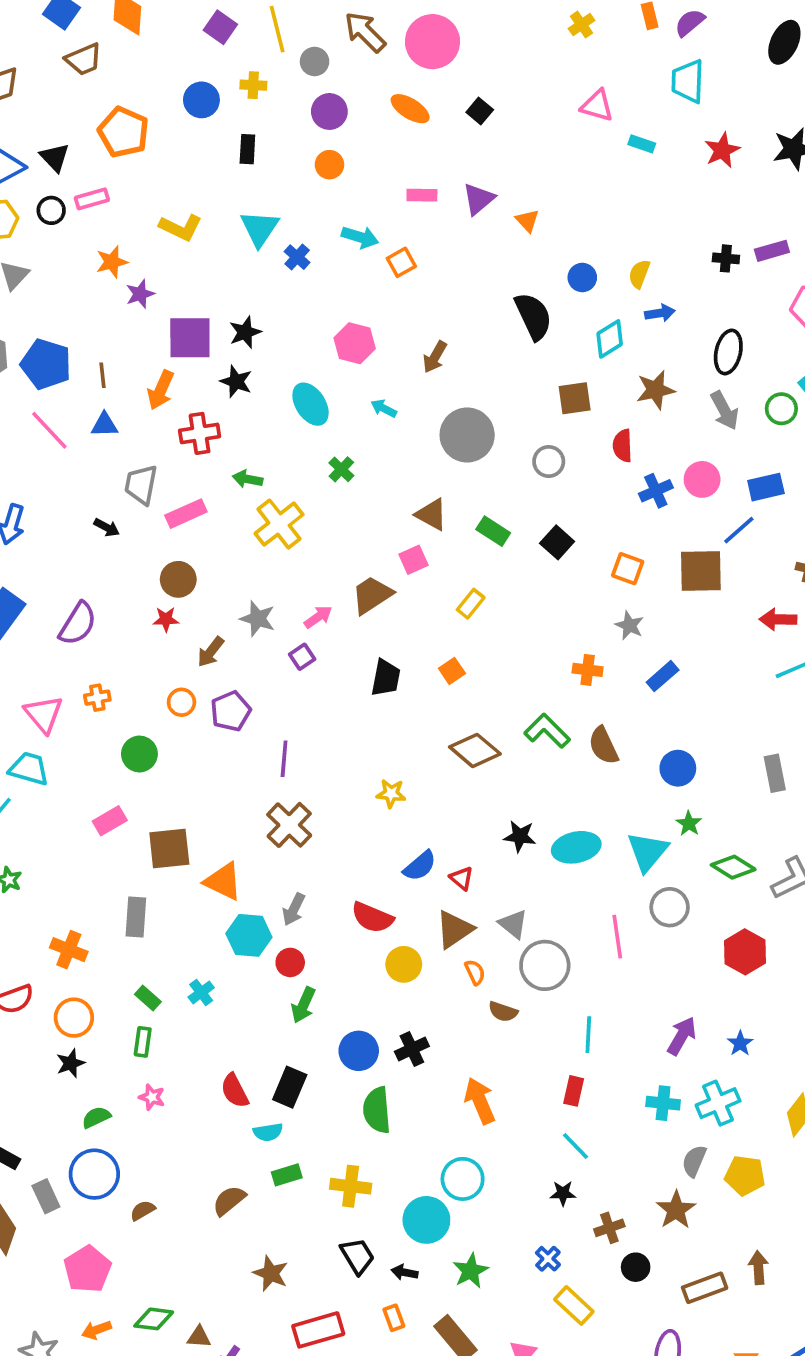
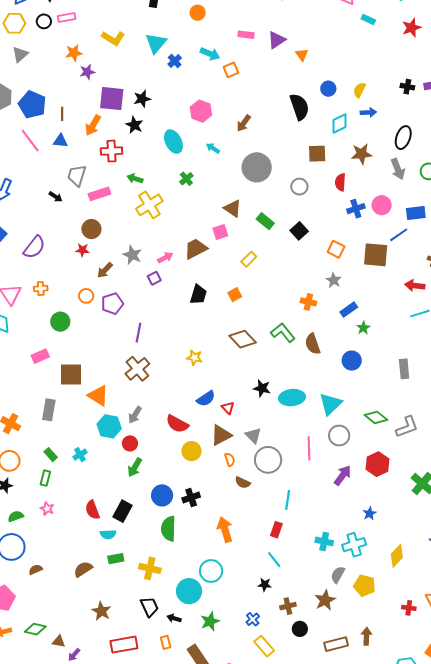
green star: (689, 824) -> (363, 328), moved
purple arrow: (682, 1036) -> (343, 475), moved

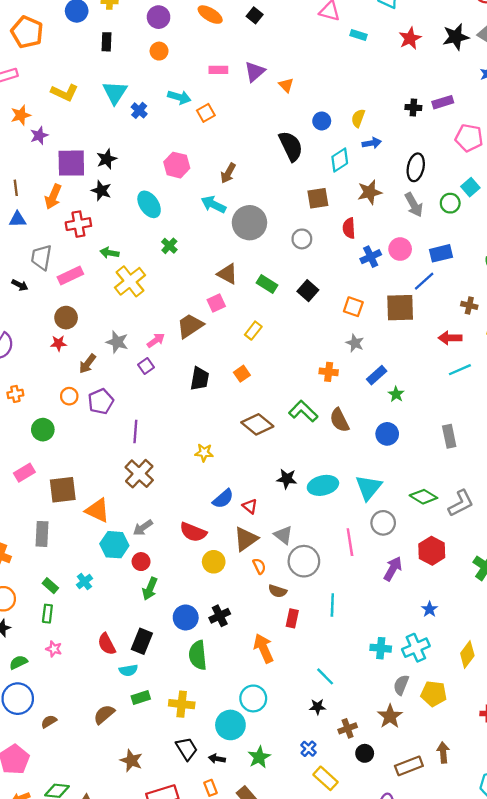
cyan arrow: (213, 148) -> (214, 204), moved, size x1.5
gray arrow: (135, 415) -> (143, 528), turned 30
red rectangle: (276, 530) -> (292, 618), moved

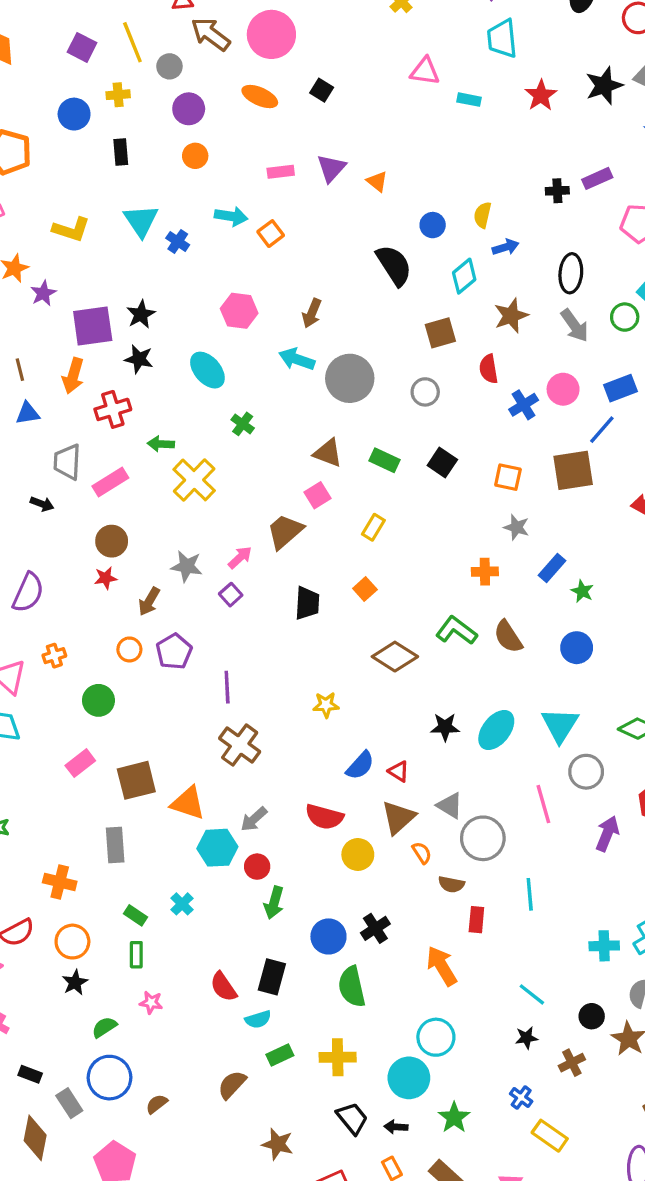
cyan ellipse: (323, 485) -> (496, 730), turned -32
black circle: (365, 753) -> (592, 1016), moved

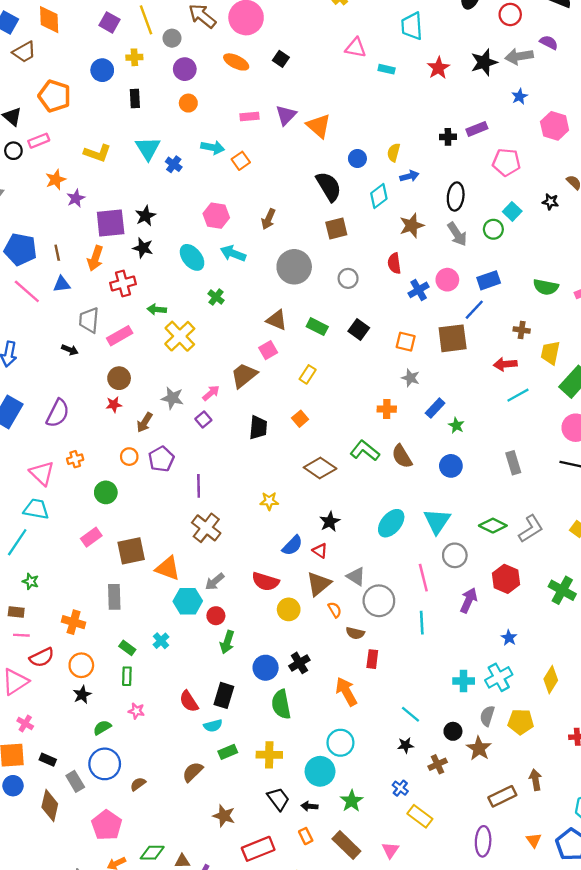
orange triangle: (377, 181) -> (319, 126), size x1.6
brown square: (440, 333) -> (336, 228), moved
cyan arrow: (297, 359) -> (233, 253), moved
black star: (445, 727) -> (330, 522), moved, turned -30
cyan line: (530, 894) -> (422, 623), moved

